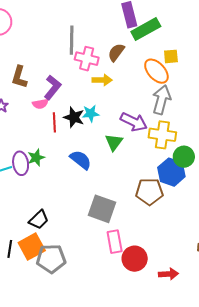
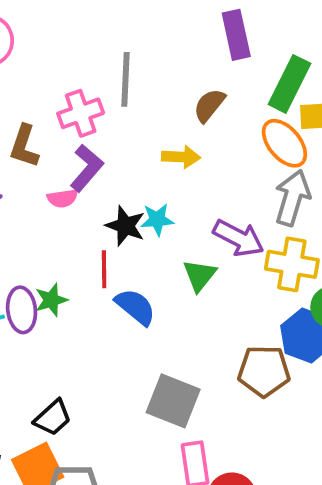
green rectangle: (146, 29) -> (289, 84), moved, turned -36
pink cross: (87, 59) -> (81, 113), moved, turned -35
red line: (54, 122) -> (104, 269), moved

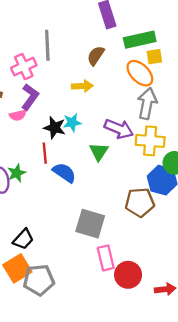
green rectangle: (289, 84) -> (140, 40), turned 56

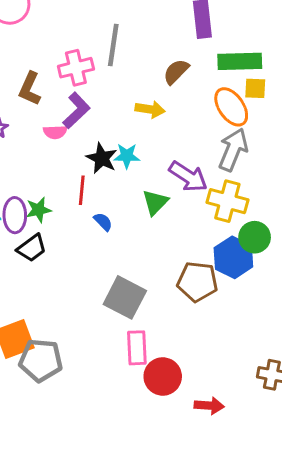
blue semicircle: (64, 173) -> (103, 222), size x0.6
black trapezoid: (23, 239) -> (32, 248), moved

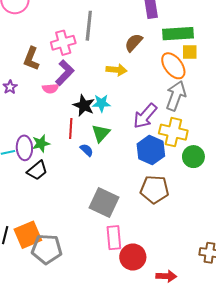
purple arrow: (188, 177) -> (145, 116), turned 100
green triangle: (155, 202) -> (101, 133), moved
blue hexagon: (233, 257) -> (151, 150), moved

